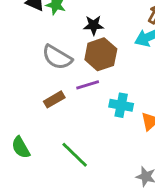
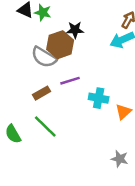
brown hexagon: (101, 54) -> (60, 45), moved
green line: (75, 155) -> (45, 127), moved

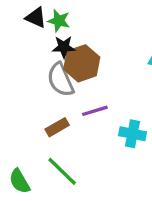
black star: (75, 30) -> (64, 47), moved
gray semicircle: (44, 57) -> (60, 80), turned 35

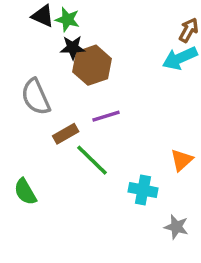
gray semicircle: (60, 80) -> (36, 97), moved
cyan cross: (133, 134) -> (143, 190), moved
green line: (62, 171) -> (92, 160), moved

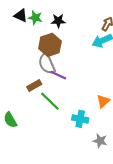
black star: (73, 48) -> (58, 21), moved
gray semicircle: (36, 97) -> (47, 64), moved
purple line: (106, 116) -> (58, 75), turned 42

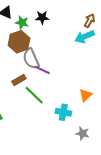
green star: (35, 18) -> (22, 23), moved
brown hexagon: (50, 45) -> (19, 42), moved

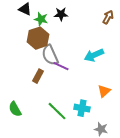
cyan arrow: (85, 37) -> (94, 55), moved
brown rectangle: (19, 80) -> (38, 76), turned -32
green line: (34, 95) -> (57, 111), moved

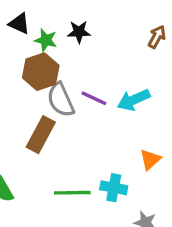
purple line: (61, 66) -> (94, 98), moved
brown rectangle: (38, 76) -> (41, 135), size x1.5
green line: (57, 111) -> (72, 193), turned -45

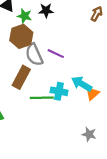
cyan arrow: (134, 100) -> (82, 84), moved, turned 54
cyan cross: (114, 188) -> (59, 91), moved
green line: (72, 193) -> (42, 98), moved

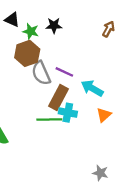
brown rectangle: (21, 77) -> (59, 98), moved
cyan arrow: (82, 84) -> (92, 88), moved
gray star: (89, 134) -> (100, 173), moved

